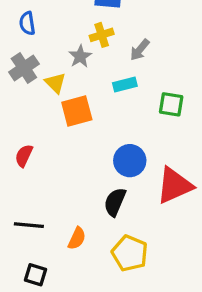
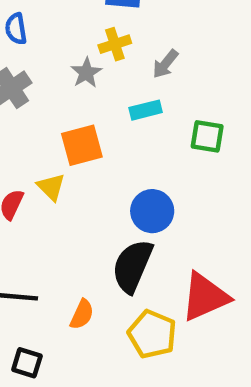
yellow triangle: (55, 83) -> (51, 187), moved
red triangle: (174, 185) -> (205, 297), moved
black semicircle: (115, 202) -> (132, 266), size x1.4

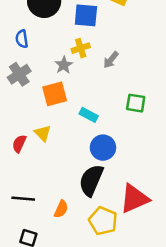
cyan rectangle: (146, 110) -> (89, 115), moved, turned 42
orange square: (82, 145) -> (55, 94), moved

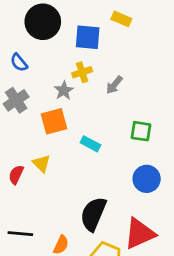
blue semicircle: (22, 39) -> (19, 62), turned -30
blue circle: (103, 148) -> (147, 179), moved

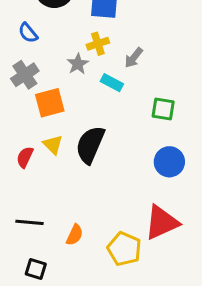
orange square: (54, 121) -> (50, 103), moved
cyan rectangle: (90, 144) -> (112, 83), moved
black semicircle: (93, 214) -> (90, 145), moved

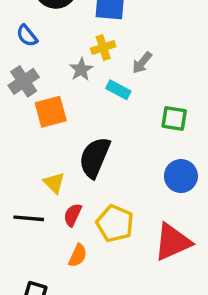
yellow triangle: (53, 145) -> (54, 183), moved
red semicircle: (25, 157) -> (73, 215), moved
black line: (30, 222) -> (29, 218), moved
yellow pentagon: (124, 249) -> (115, 223), moved

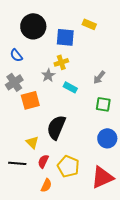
gray arrow: (142, 63) -> (99, 77), moved

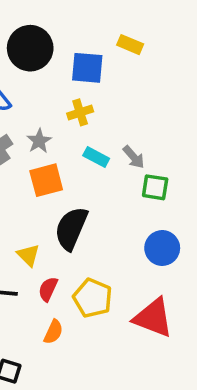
gray star: (48, 75) -> (39, 141), moved
gray arrow: (99, 77) -> (134, 157), moved, turned -80
orange square: (30, 100) -> (46, 180), moved
red triangle: (102, 177) -> (153, 318), turned 45

